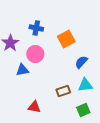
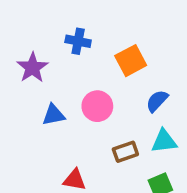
pink circle: (35, 54) -> (97, 106), moved

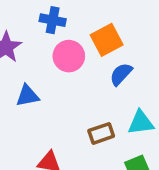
blue semicircle: (157, 101) -> (121, 74), moved
pink circle: (97, 106) -> (69, 56), moved

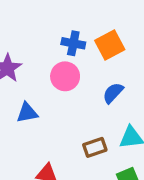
blue cross: (53, 20) -> (73, 43), moved
orange square: (107, 40) -> (110, 45), moved

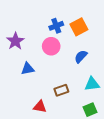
blue cross: (73, 43) -> (56, 26), turned -32
brown rectangle: (95, 147) -> (61, 90), moved

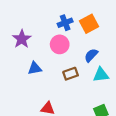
cyan triangle: (92, 84) -> (101, 75), moved
brown rectangle: (61, 90) -> (71, 74), moved

